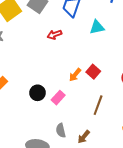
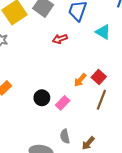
cyan triangle: (97, 27) -> (103, 32), turned 42
brown line: (98, 105) -> (101, 100), moved

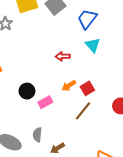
cyan triangle: (103, 32) -> (93, 45), moved
red arrow: (60, 39) -> (63, 56), moved

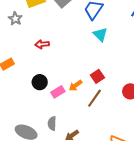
red arrow: (63, 56) -> (42, 44), moved
orange arrow: (69, 86) -> (76, 85), moved

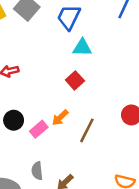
cyan triangle: (100, 34) -> (82, 48), turned -35
red square: (97, 76) -> (75, 80), moved

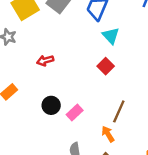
cyan triangle: (82, 48) -> (111, 36), turned 48
orange arrow: (60, 118) -> (108, 134), moved, turned 105

